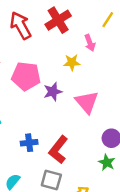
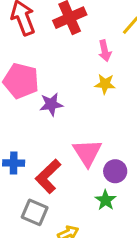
yellow star: (72, 62) -> (105, 84), moved
pink triangle: (87, 102) -> (87, 153), moved

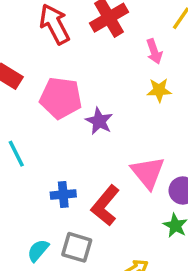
purple star: (51, 104) -> (99, 121), turned -30
gray square: (35, 212) -> (77, 247), moved

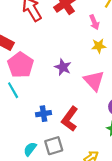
pink pentagon: (61, 98) -> (21, 65), moved, turned 30
pink triangle: (148, 173) -> (94, 81), moved
gray square: (77, 247) -> (54, 146), turned -30

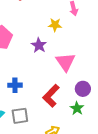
yellow star: (99, 46) -> (55, 25), moved
red L-shape: (70, 119) -> (51, 96), moved

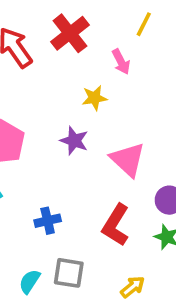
gray square: (20, 116) -> (69, 273), turned 30

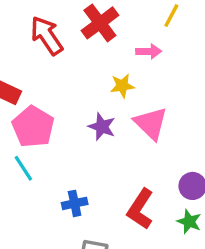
pink arrow: (121, 62) -> (149, 51), turned -65
pink triangle: (128, 160) -> (151, 123), moved

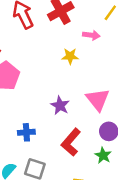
pink triangle: (151, 123) -> (98, 100), moved
purple star: (102, 127) -> (60, 106), moved

